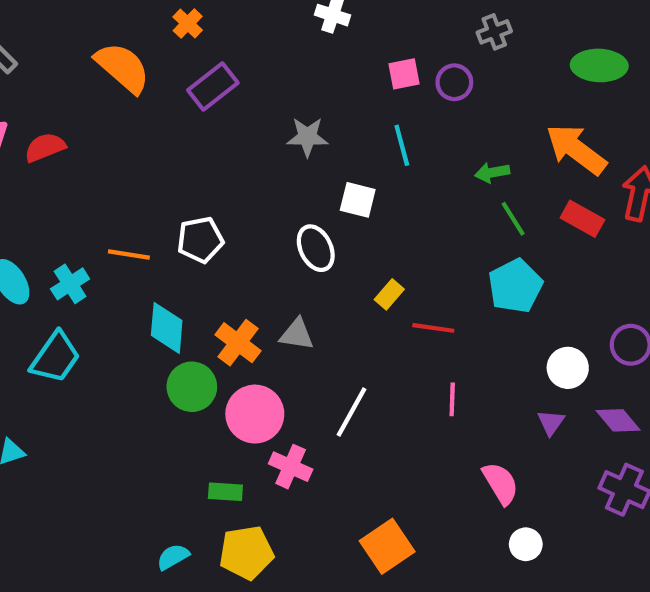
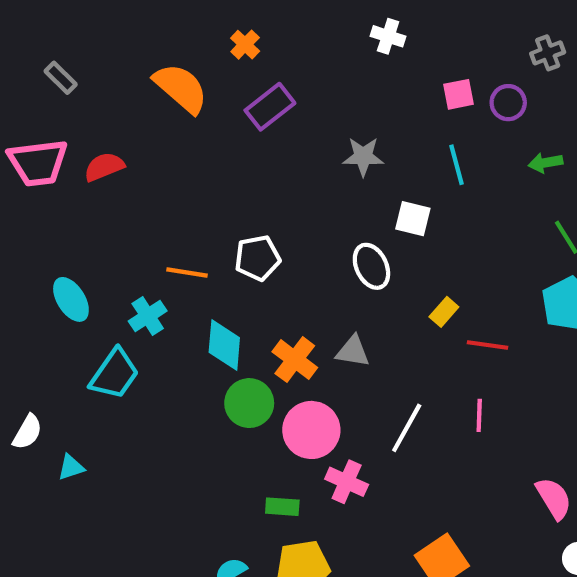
green arrow: (492, 173) -> (546, 163), moved
cyan cross: (70, 284) -> (148, 316), moved
pink line: (452, 399) -> (479, 415), moved

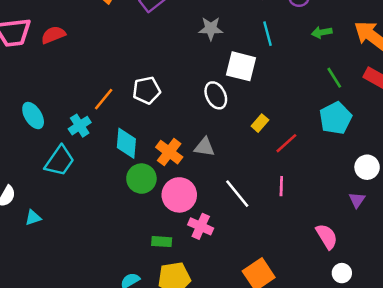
white square: (413, 219) -> (241, 66), size x1.4
orange line: (187, 273) -> (104, 99), turned -60
red line: (487, 345) -> (286, 143), turned -50
white line: (407, 428) -> (237, 194), turned -68

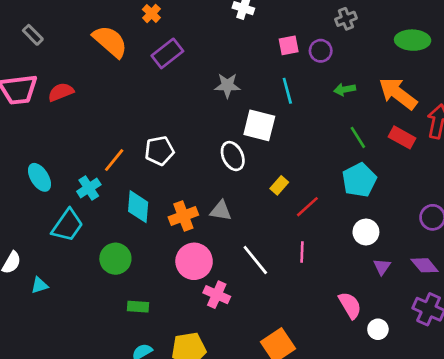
orange cross: (169, 152) -> (183, 216), turned 32
white circle: (367, 167) -> (366, 232), moved
green circle: (141, 179) -> (115, 259), moved
green rectangle: (162, 242) -> (138, 307), moved
white circle: (342, 273) -> (378, 329), moved

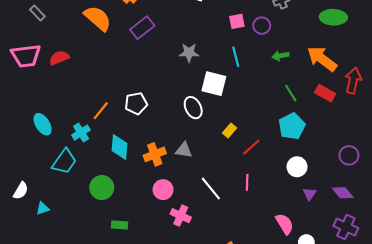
pink circle: (194, 261) -> (163, 190), size x0.7

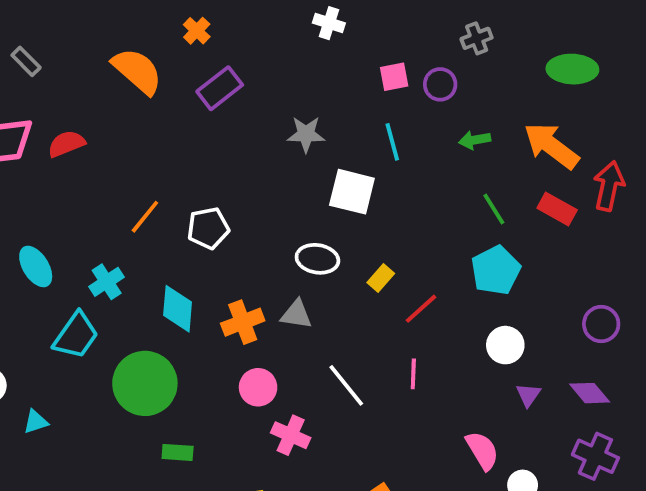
white ellipse: (193, 108) -> (317, 259), moved, turned -55
orange line: (101, 111) -> (145, 217), moved
green circle: (102, 188) -> (145, 383), size x1.4

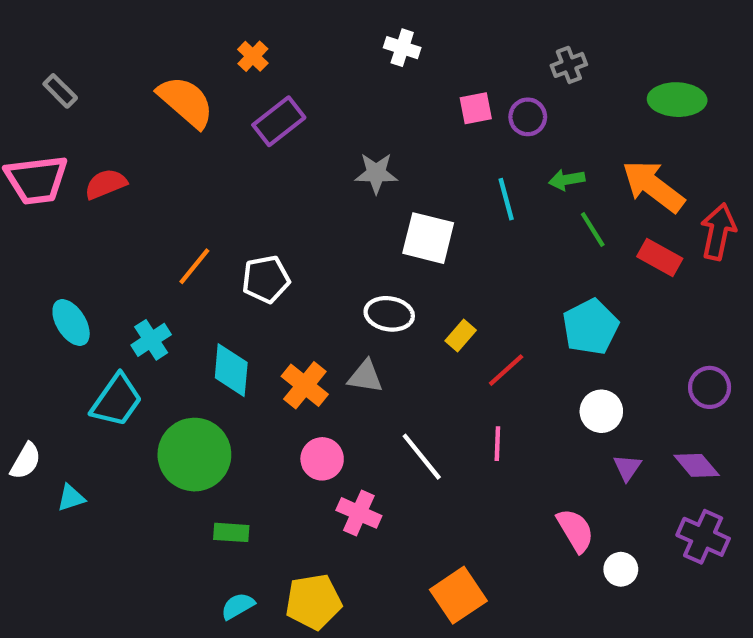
cyan line: (392, 142) -> (506, 199), moved
green line: (494, 209) -> (593, 229), moved
orange cross: (243, 322) -> (305, 385), turned -30

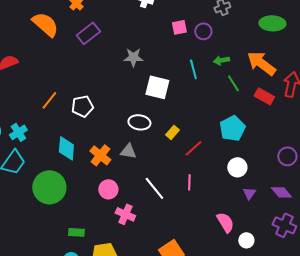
cyan cross: (151, 340) -> (18, 132), moved
green rectangle: (231, 532) -> (76, 232), moved

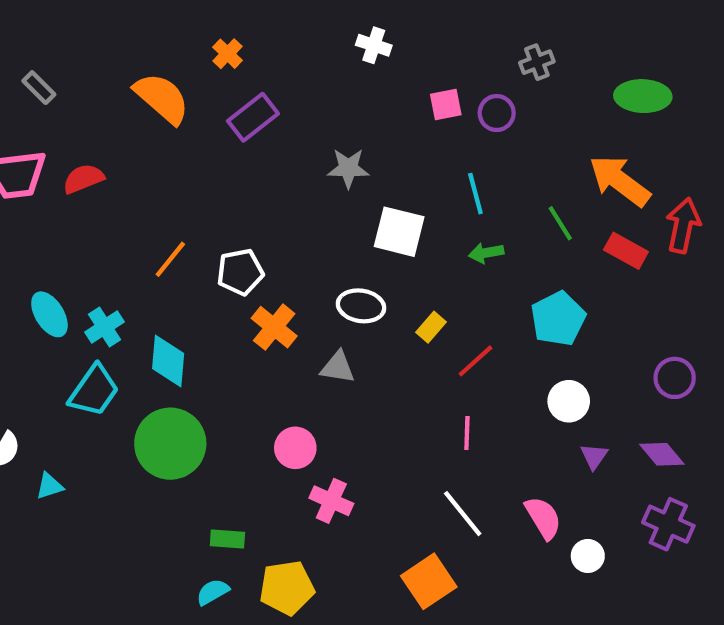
green arrow: (221, 60) -> (486, 253), moved
cyan diamond: (66, 148) -> (168, 361), moved
orange cross: (100, 155) -> (274, 327), moved
white line: (154, 188) -> (463, 514), moved

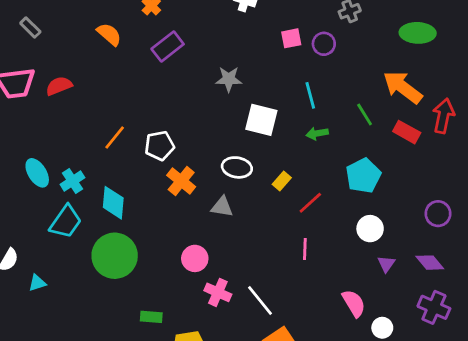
orange semicircle: (162, 98) -> (109, 34), size x0.7
white line: (463, 514) -> (260, 301), moved

